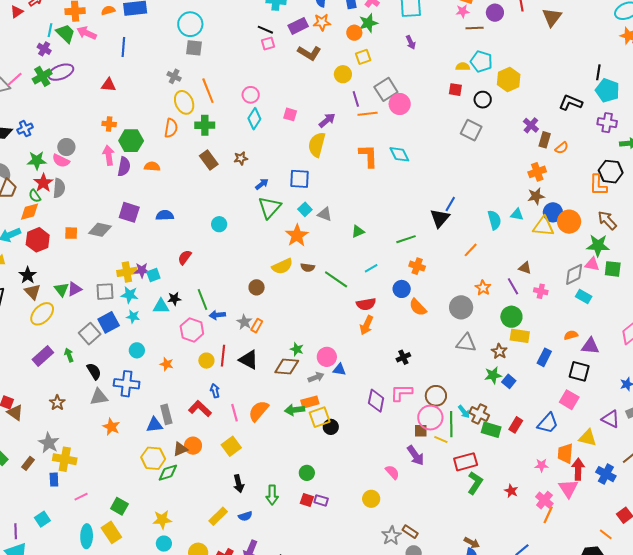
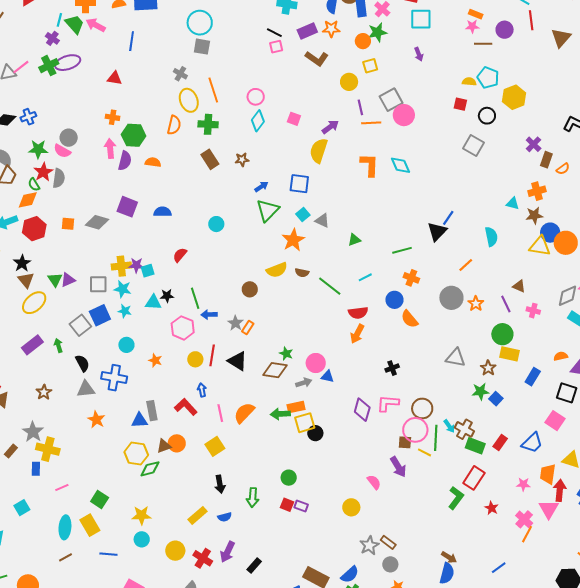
cyan triangle: (517, 214) -> (513, 203), moved
gray circle: (461, 307) -> (451, 298), moved
red rectangle: (466, 462) -> (474, 478), moved, turned -45

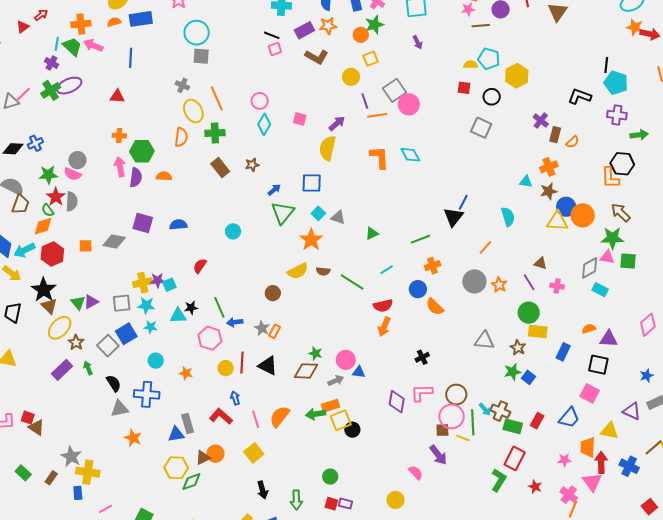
black star: (22, 263) -> (44, 290), size x1.4
orange cross: (411, 278) -> (433, 266), turned -35
brown star: (44, 392) -> (76, 342), moved

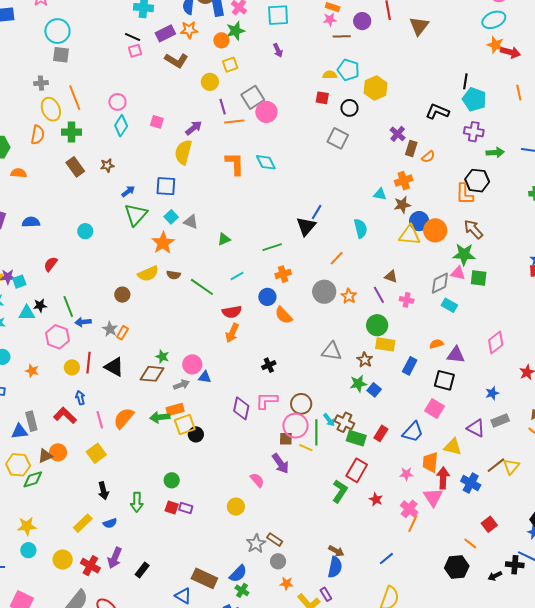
gray cross: (182, 85) -> (41, 83), turned -32

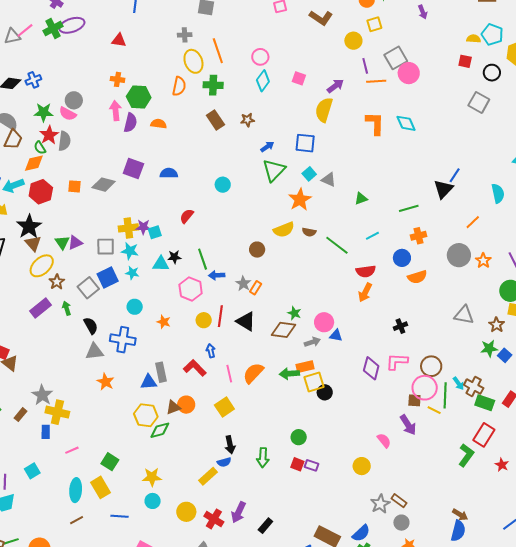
orange semicircle: (284, 315) -> (417, 277), turned -66
blue semicircle: (110, 523) -> (224, 462), moved

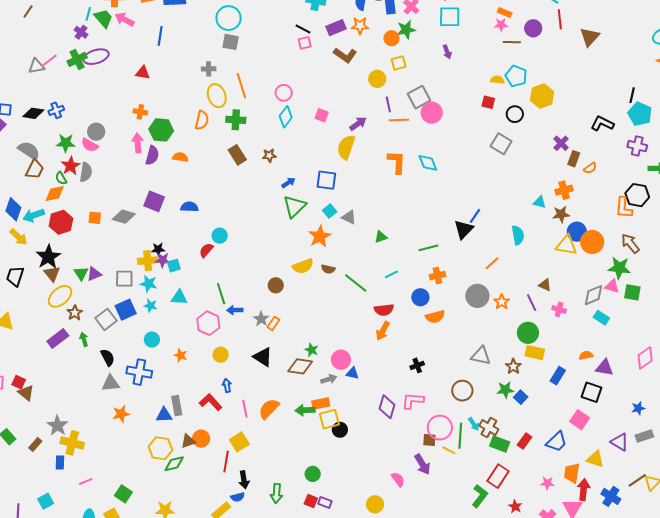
cyan circle: (223, 185) -> (220, 236), moved
black star: (174, 257) -> (158, 249), moved
red line: (220, 316) -> (226, 462), moved
brown circle: (431, 366) -> (462, 391), moved
orange star: (106, 382) -> (121, 414), turned 30

